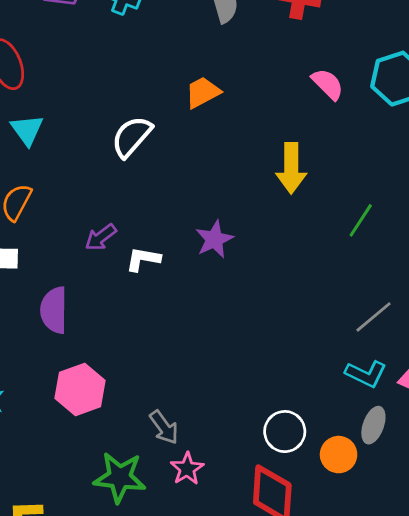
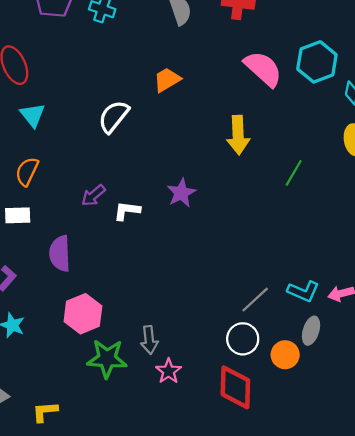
pink semicircle: (328, 84) -> (263, 69), size x1.5
gray line: (373, 317) -> (255, 300), moved
gray arrow: (164, 427) -> (149, 340), turned 32
green star: (120, 477) -> (107, 359), moved

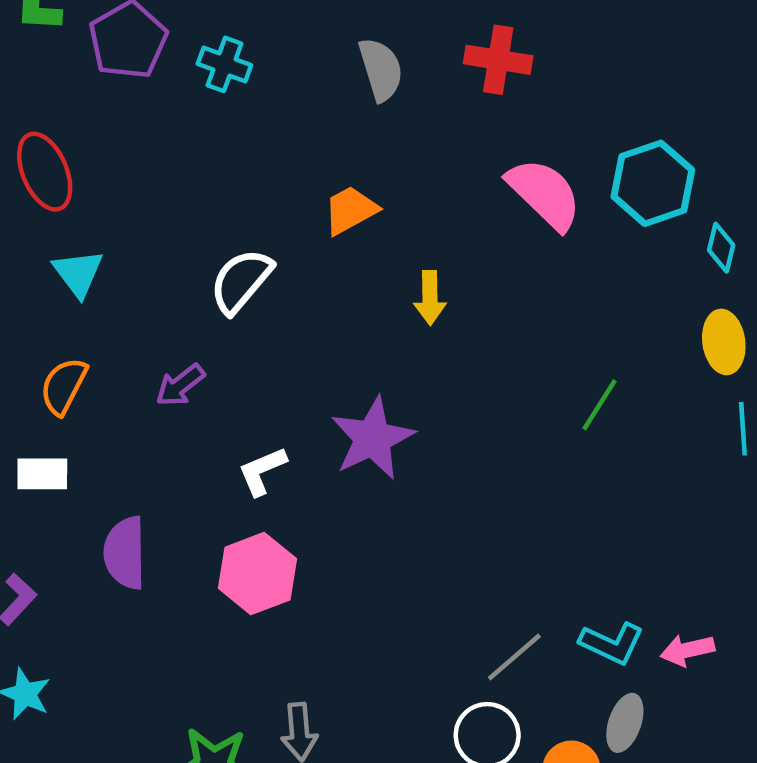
yellow arrow: (238, 135) -> (430, 298), moved, size x0.7
purple star: (181, 193) -> (373, 438), size x1.4
purple arrow: (93, 195) -> (180, 385), moved
white L-shape: (127, 211) -> (262, 471), turned -32
pink hexagon: (83, 314) -> (257, 574), moved

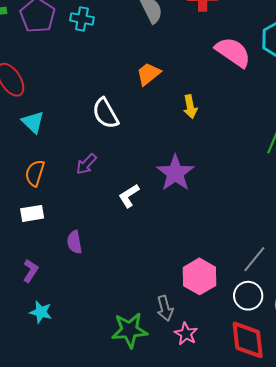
white semicircle: (241, 281) -> (105, 113), turned -60
purple semicircle: (125, 553) -> (74, 242), size x0.7
pink hexagon: (257, 574) -> (200, 276), moved

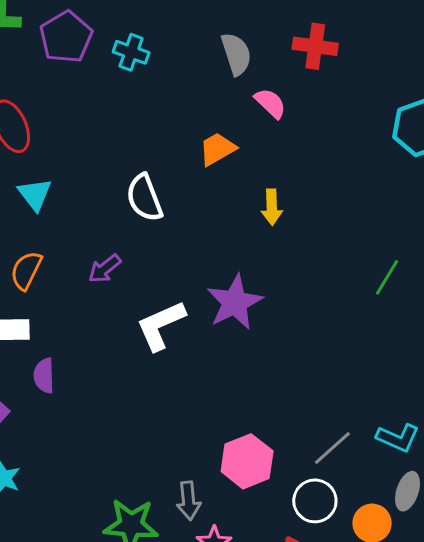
pink semicircle: (233, 52) -> (270, 103), moved, size x0.6
white L-shape: (129, 196) -> (161, 325), size x1.5
purple semicircle: (74, 242) -> (44, 376), moved

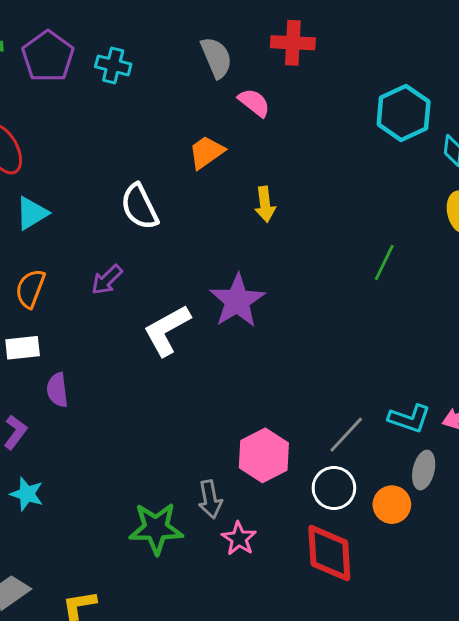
cyan triangle: (35, 194) -> (32, 213), turned 42

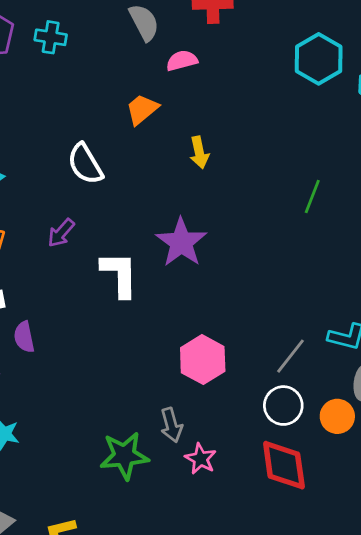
pink semicircle: (254, 103) -> (182, 61), turned -48
white L-shape: (167, 330) -> (119, 274), turned 123
pink hexagon: (264, 455) -> (203, 360), moved

